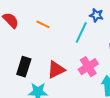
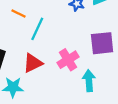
cyan line: (81, 32) -> (37, 29), moved

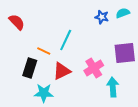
orange line: (18, 13) -> (44, 51), moved

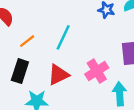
orange line: (44, 51) -> (27, 41), moved, turned -64

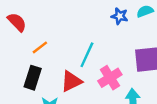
cyan line: (63, 37) -> (87, 55), moved

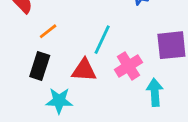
red triangle: (71, 81) -> (84, 70), turned 30

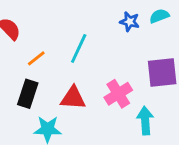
cyan line: (102, 40) -> (79, 48), moved

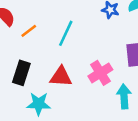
orange line: (36, 58) -> (29, 31), moved

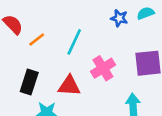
pink cross: (100, 73) -> (103, 68), moved

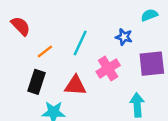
blue star: (119, 18) -> (124, 37), moved
orange line: (37, 39) -> (45, 52), moved

